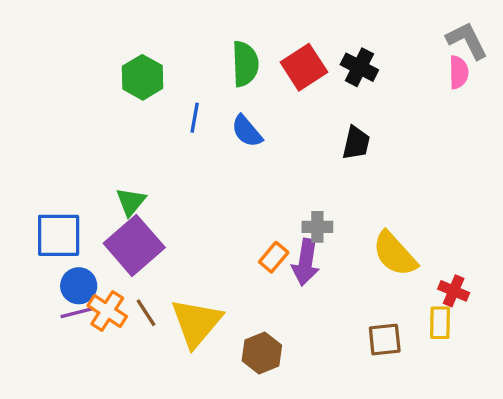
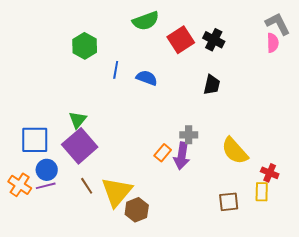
green semicircle: (245, 64) -> (146, 21), moved, turned 72
blue semicircle: (247, 131) -> (147, 78), turned 150
orange cross: (107, 311) -> (20, 185), moved
brown hexagon: (262, 353) -> (137, 210), moved

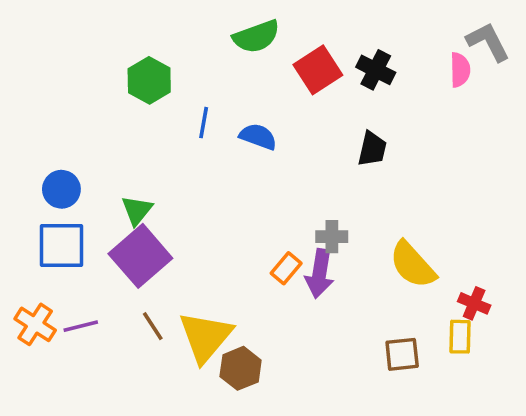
pink semicircle: (273, 43) -> (460, 70), moved
blue circle: (47, 170) -> (61, 189), moved

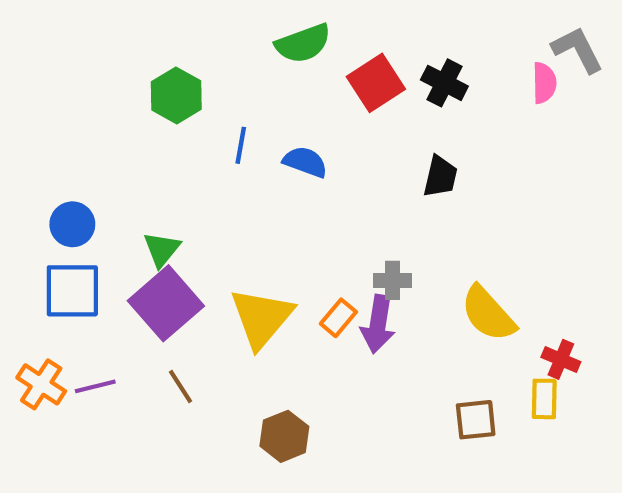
yellow triangle: (205, 337) -> (262, 318), moved

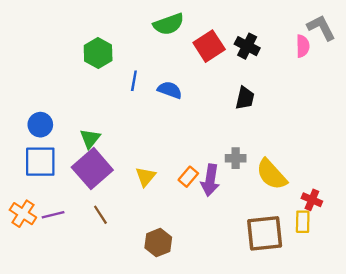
gray cross: (392, 280) -> (236, 158), moved
yellow triangle: (262, 318) -> (145, 177), size x0.6
brown square: (476, 420) -> (265, 233), size x1.6

